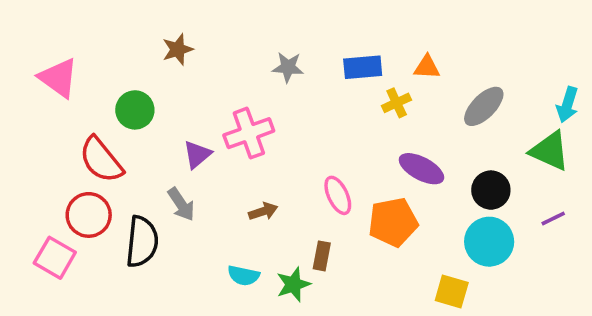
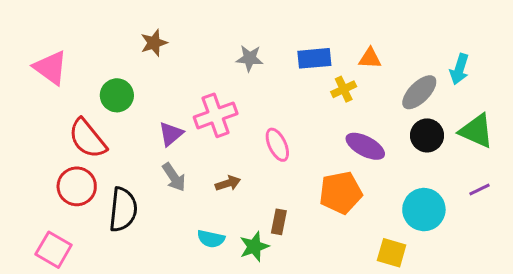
cyan arrow: (567, 105) -> (459, 69), moved
black circle: (491, 190) -> (427, 135), moved
pink ellipse: (338, 195) -> (277, 145), moved
gray arrow: (181, 204) -> (174, 177), moved
pink square: (55, 258) -> (54, 250), moved

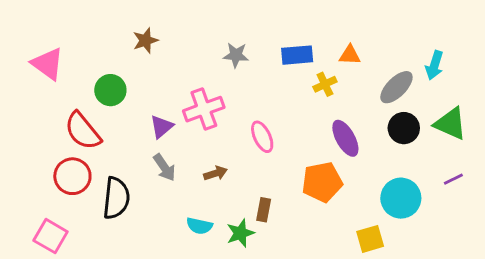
purple ellipse: (365, 146) -> (345, 138), turned 33
yellow square: (392, 253) -> (370, 239), turned -32

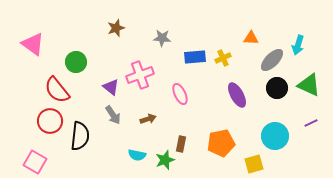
brown star: (145, 40) -> (116, 28), moved
blue rectangle: (297, 55) -> (195, 57), moved
orange triangle: (350, 55) -> (251, 38), moved
purple triangle: (161, 127) -> (111, 87), turned -42
orange pentagon: (322, 182) -> (221, 143), moved

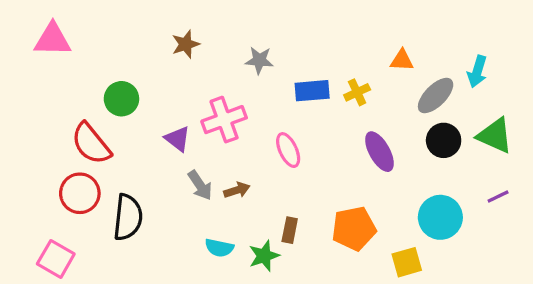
pink triangle: (33, 44) -> (53, 39), moved, turned -35
gray arrow: (113, 115) -> (200, 185), moved

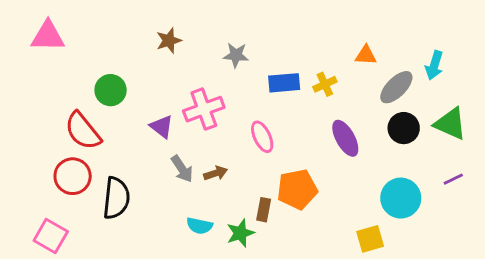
orange pentagon: (354, 229) -> (297, 189), moved

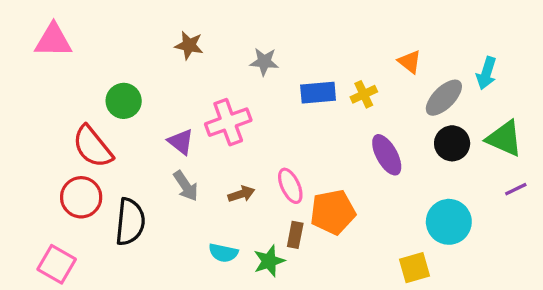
brown star: (169, 41) -> (189, 45), turned 30
orange triangle: (366, 55) -> (410, 62), turned 35
pink ellipse: (262, 137) -> (290, 186), moved
gray arrow: (182, 169) -> (186, 186), moved
purple line: (453, 179) -> (516, 189), moved

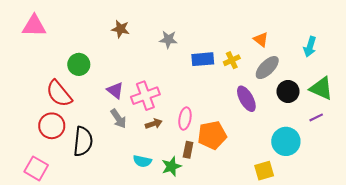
gray ellipse: (444, 98) -> (267, 68), moved
pink cross: (228, 122) -> (145, 96), moved
pink ellipse: (290, 186) -> (185, 119), turned 35
purple line: (516, 189) -> (316, 117), moved

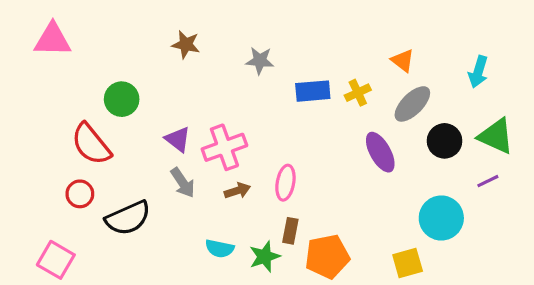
red circle: (52, 126) -> (80, 194), size x0.7
orange pentagon: (212, 135) -> (327, 257), moved
black semicircle: (83, 141) -> (128, 218), turned 60

